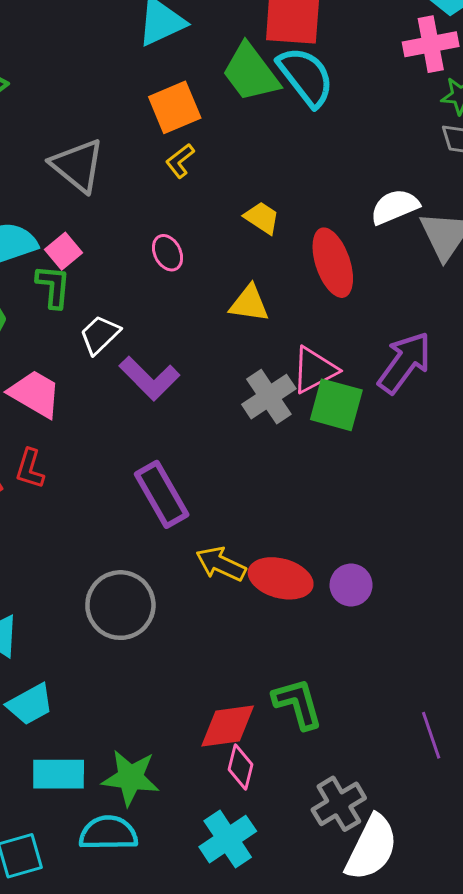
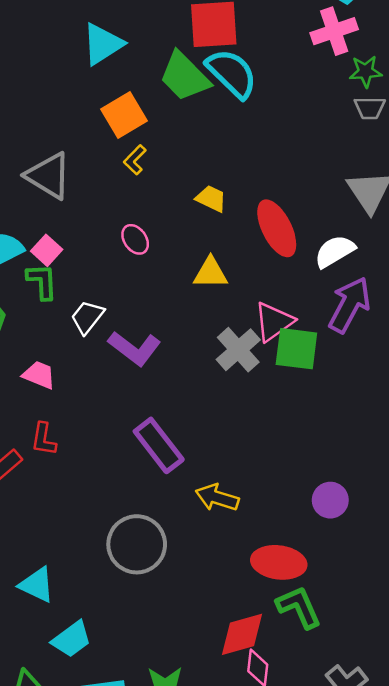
white semicircle: (395, 207) -> (335, 251), moved
pink trapezoid: (35, 394) -> (39, 375), size x0.7
red ellipse: (281, 578) -> (279, 562), moved

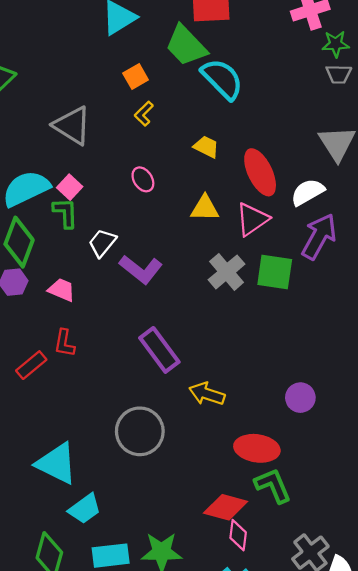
cyan semicircle: (232, 73) -> (222, 79), moved
orange square: (124, 115) -> (136, 76), size x0.7
pink triangle: (274, 322) -> (252, 219), moved
cyan triangle: (37, 585) -> (57, 463), size x1.4
red diamond: (242, 634) -> (226, 507), turned 30

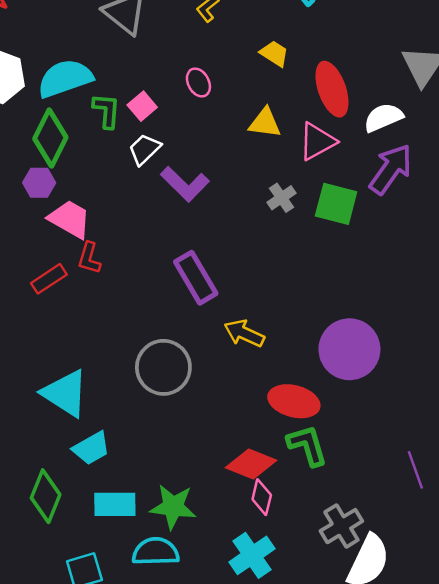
pink square: (70, 187) -> (142, 106), moved
gray cross: (227, 272) -> (282, 198), size x0.7
pink trapezoid: (62, 290) -> (70, 219), moved, size x1.4
purple circle: (300, 398) -> (349, 349), size x1.8

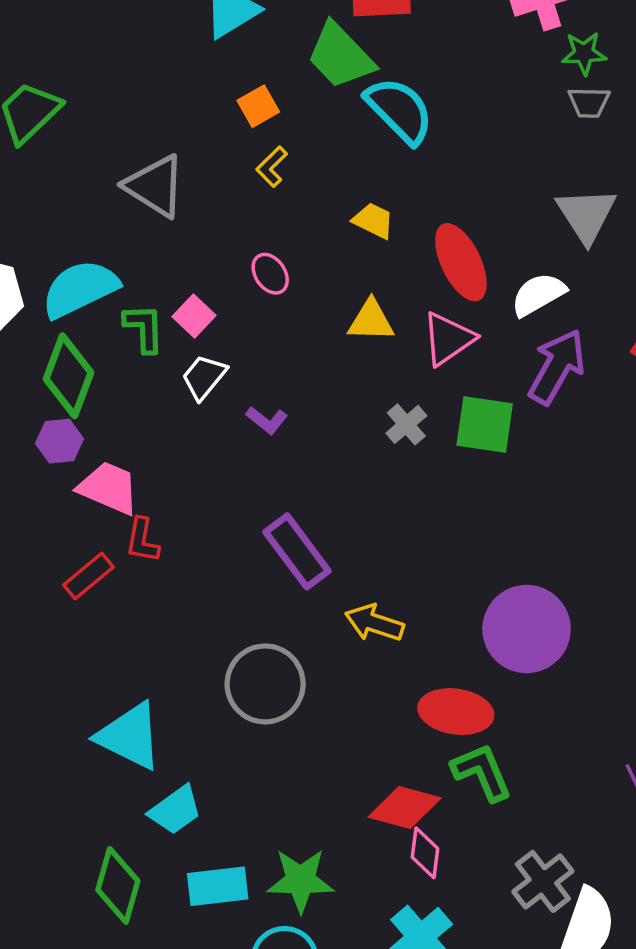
purple L-shape: (185, 184) -> (267, 420), size x0.6

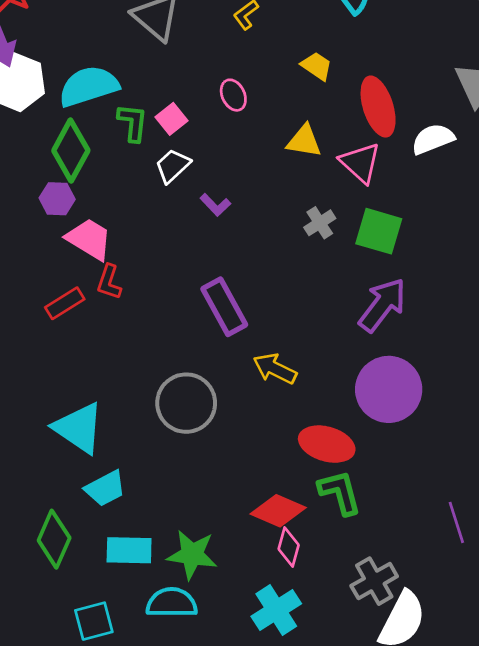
pink triangle: (448, 339) -> (360, 163), turned -51
purple arrow: (557, 367) -> (382, 305), moved

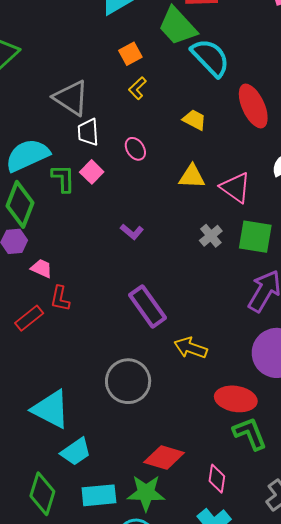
red ellipse: (378, 107) -> (253, 106), moved
white trapezoid: (173, 166) -> (88, 132), moved, turned -44
pink trapezoid: (89, 239) -> (41, 268), size x0.6
red diamond: (278, 511) -> (164, 458), moved

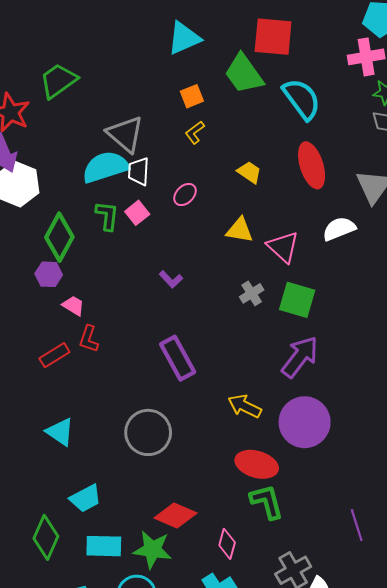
cyan semicircle: (210, 58) -> (302, 99), moved
pink ellipse: (135, 149) -> (185, 195), turned 70
cyan semicircle: (27, 155) -> (105, 167), moved
yellow arrow: (191, 348) -> (245, 406), moved
cyan triangle: (51, 409) -> (60, 432), moved, size x0.7

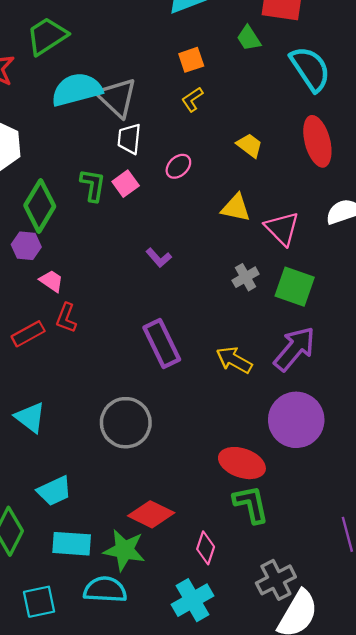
green trapezoid: (244, 74) -> (249, 38), size x0.6
cyan semicircle: (105, 167) -> (77, 90), moved
yellow arrow: (245, 406) -> (234, 360), moved

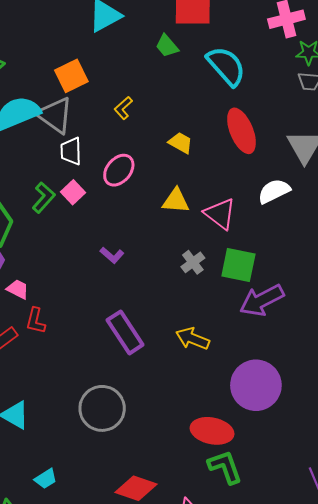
orange square: (191, 60) -> (71, 76), moved, size x1.4
pink ellipse: (178, 166) -> (119, 170), size x1.4
green L-shape: (93, 185) -> (44, 198), turned 40
purple arrow: (295, 349) -> (262, 300), moved, turned -150
cyan trapezoid: (54, 491) -> (46, 479), size x0.7

